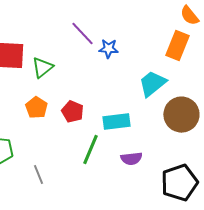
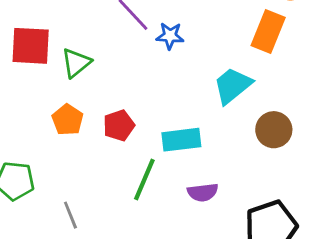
red pentagon: (72, 112) -> (119, 125), turned 30
brown circle: (181, 115) -> (274, 130), size x0.7

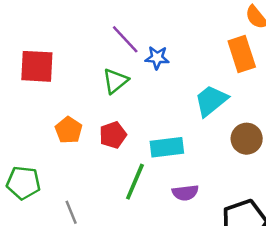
orange rectangle: (268, 32) -> (242, 54), turned -40
green triangle: (76, 63) -> (115, 81), moved

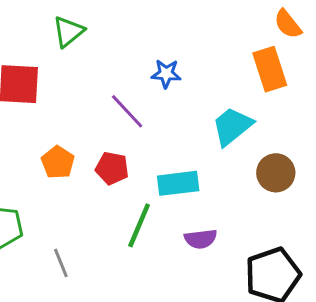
purple line: (125, 39) -> (127, 111), moved
green triangle: (115, 81) -> (68, 32), moved
red pentagon: (113, 135) -> (112, 168), turned 30

